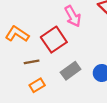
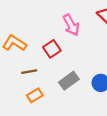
red square: (54, 40) -> (52, 49), size x0.7

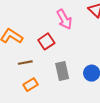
gray rectangle: (69, 81) -> (62, 71), turned -66

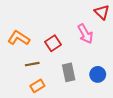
pink arrow: (64, 19) -> (85, 34), moved

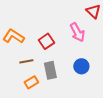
gray rectangle: (69, 72) -> (50, 70), moved
blue circle: (98, 74) -> (81, 66), moved

